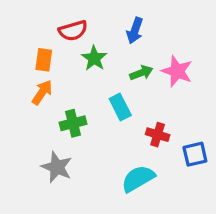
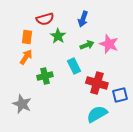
red cross: (158, 135) -> (97, 83), size x1.5
gray star: (57, 167) -> (22, 104), moved
cyan semicircle: (138, 179) -> (97, 114), moved

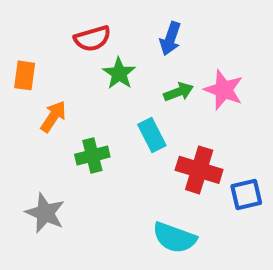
orange rectangle: (27, 37) -> (25, 75), moved
cyan semicircle: (97, 114) -> (174, 238), moved, turned -130

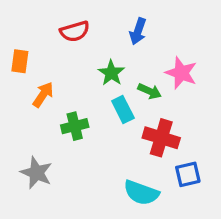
green star: (119, 73) -> (111, 73), moved
green arrow: (179, 92) -> (150, 91), moved, turned 45
blue square: (246, 195) -> (188, 174), moved

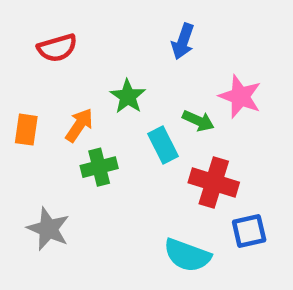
red semicircle: (75, 31) -> (57, 48), moved
orange rectangle: (20, 61) -> (26, 130), moved
green star: (111, 73) -> (128, 96), moved
orange arrow: (43, 95) -> (79, 125), moved

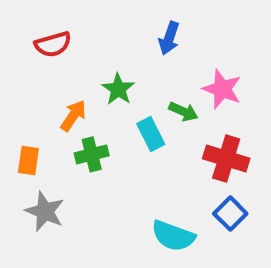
orange rectangle: (26, 130) -> (28, 161), moved
red cross: (214, 182) -> (226, 158), moved
blue square: (249, 231) -> (230, 214), turned -32

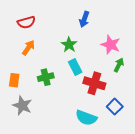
green star: (118, 89) -> (69, 45), moved
green arrow: (183, 112) -> (119, 65), moved, turned -88
orange arrow: (73, 116) -> (28, 48), moved
red cross: (226, 158) -> (94, 83), moved

